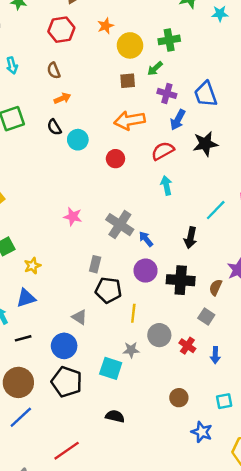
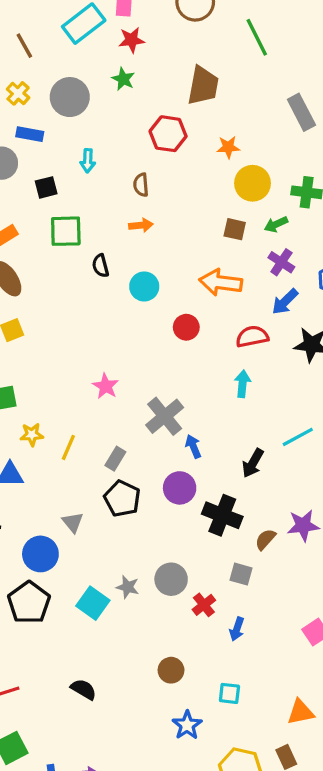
black semicircle: (54, 127) -> (100, 266), moved
yellow line: (133, 313) -> (68, 447), moved
gray square: (206, 316) -> (241, 574), turned -35
black semicircle: (115, 416) -> (84, 689), moved

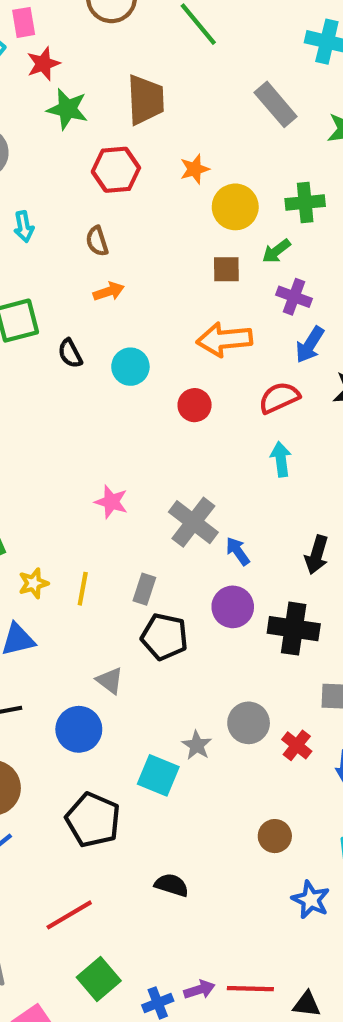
green star: (123, 79) -> (67, 109), moved, size x1.4
gray star: (128, 587) -> (197, 745), turned 30
black pentagon: (29, 603) -> (93, 820), moved

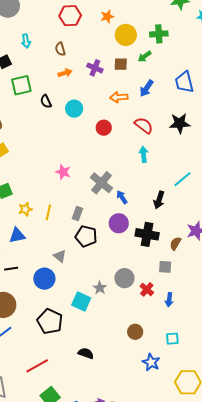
purple cross: (294, 297) -> (95, 68), moved
orange arrow: (224, 339) -> (119, 97), size x0.7
blue arrow: (310, 345) -> (147, 88), moved
red semicircle: (279, 398) -> (144, 125), turned 60

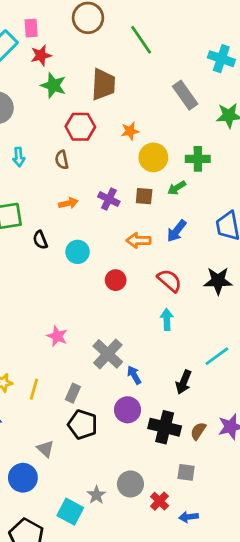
brown semicircle: (60, 49) -> (62, 160), moved
brown semicircle: (175, 243) -> (198, 431), moved
blue arrow: (169, 300) -> (189, 517), turned 72

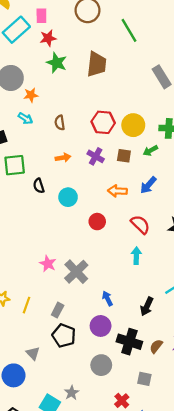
red hexagon: (80, 127) -> (103, 122), moved
orange star: (130, 131) -> (31, 95), moved
cyan arrow: (19, 157) -> (25, 118), turned -56
gray cross: (108, 354) -> (76, 272), moved
gray circle: (130, 484) -> (101, 365), moved

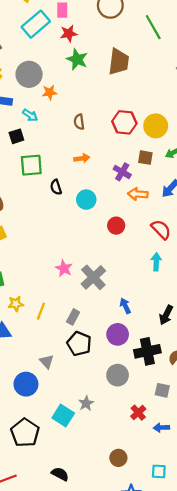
cyan arrow: (25, 118) -> (30, 115), moved
purple cross: (96, 156) -> (122, 172), moved
black cross: (129, 342) -> (147, 351), turned -30

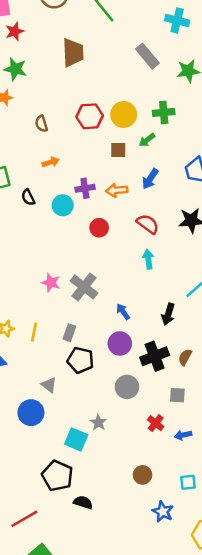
green star: (77, 59) -> (15, 69), moved
purple cross: (122, 172) -> (85, 188), moved, turned -30
black pentagon: (25, 433) -> (57, 476), moved

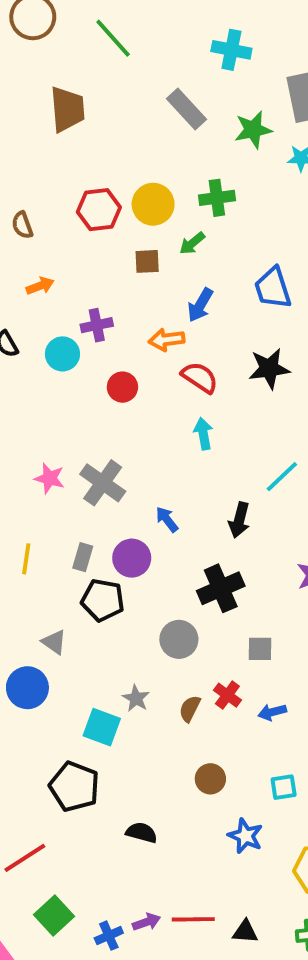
orange arrow: (117, 190) -> (167, 340), moved
purple circle: (120, 343) -> (132, 558), moved
brown semicircle: (185, 357) -> (190, 709), moved
black semicircle: (83, 502) -> (142, 833), moved

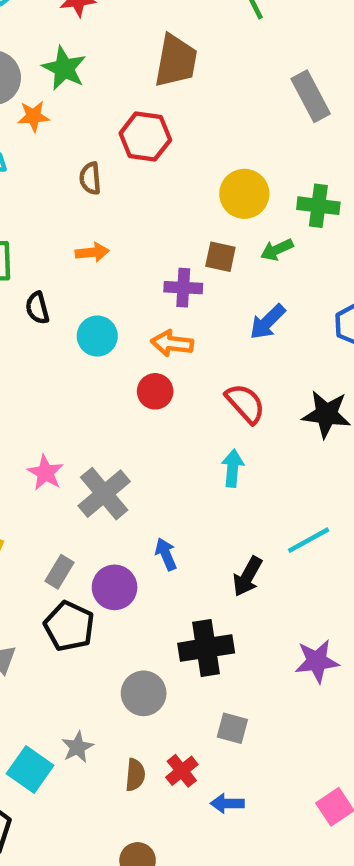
red hexagon: (99, 210) -> (145, 137), moved
purple cross: (97, 325) -> (183, 288), moved
orange arrow: (167, 340) -> (172, 343), moved
brown semicircle: (190, 709) -> (135, 775), turned 144

